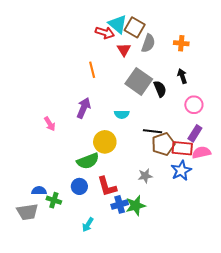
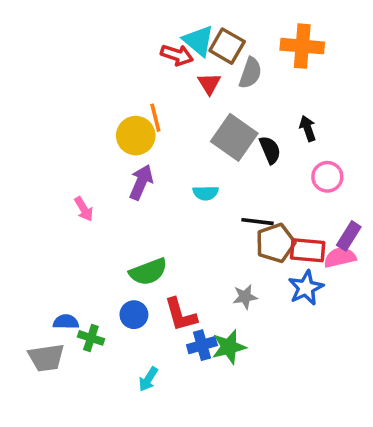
orange cross: (181, 43) -> (302, 46), moved, size x1.6
purple rectangle: (195, 133) -> (349, 236), moved
yellow circle: (105, 142) -> (136, 136), moved

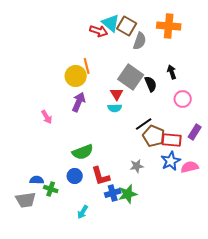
red triangle: (209, 84) -> (117, 94), moved
black line: (258, 222) -> (144, 124), turned -42
brown pentagon: (275, 243) -> (154, 136), turned -30
pink semicircle: (340, 257) -> (190, 167), moved

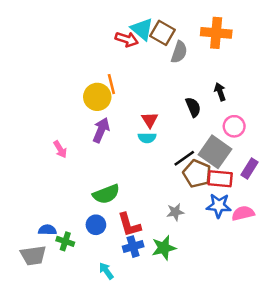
gray square: (131, 77) -> (215, 152), moved
blue star: (171, 161) -> (219, 206), turned 30
blue cross: (113, 193) -> (133, 247), moved
cyan arrow: (83, 212) -> (106, 271), turned 112

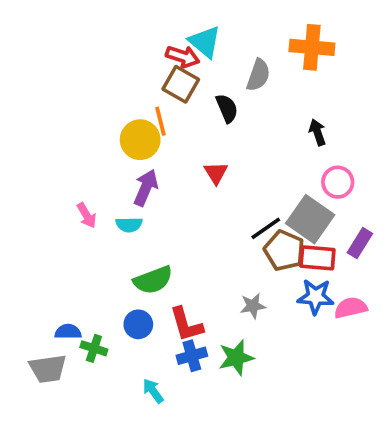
brown square: (162, 33) -> (181, 84), moved
black semicircle: (193, 107) -> (227, 108), moved
cyan semicircle: (147, 138) -> (129, 225), moved

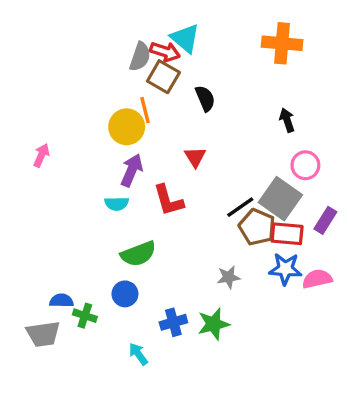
gray semicircle: (258, 75) -> (140, 57), moved
pink arrow: (87, 215) -> (41, 155), moved, turned -125
red L-shape: (186, 324) -> (168, 200), moved

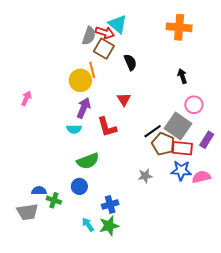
green star: (214, 324) -> (109, 226), moved

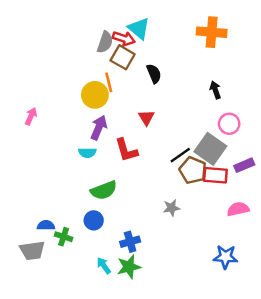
purple rectangle: (207, 140) -> (244, 165), turned 35
blue star: (181, 171) -> (225, 257), moved

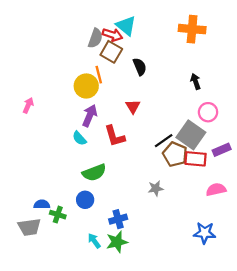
cyan semicircle: (87, 153) -> (79, 138), turned 49

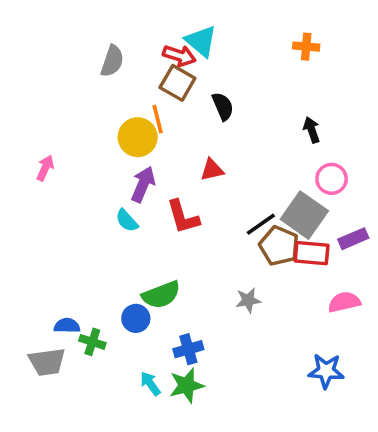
orange cross: (192, 29) -> (306, 47), size x0.6
gray semicircle: (95, 38) -> (112, 61), moved
red triangle: (133, 106) -> (212, 170), turned 49
green semicircle: (94, 172) -> (161, 295), moved

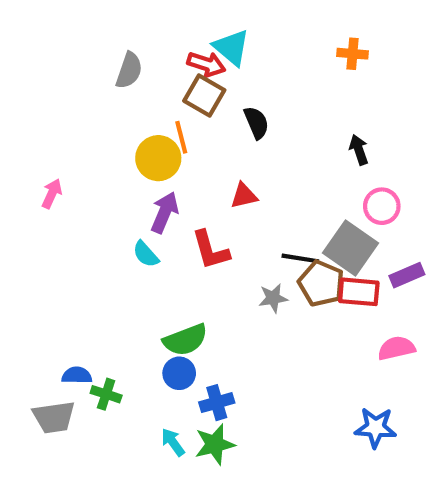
black line: (261, 224) -> (300, 258), turned 44
gray star: (248, 300) -> (273, 298), moved
blue circle: (136, 318) -> (179, 373), moved

